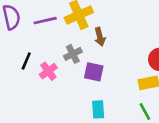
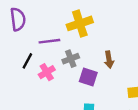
purple line: (45, 21) -> (49, 41), moved
brown arrow: (100, 37) -> (109, 60), moved

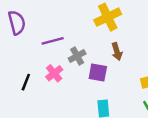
yellow cross: (80, 23) -> (108, 17), moved
black line: (27, 61) -> (26, 82), moved

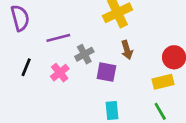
black line: (26, 82) -> (26, 67), moved

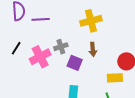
purple line: (58, 38) -> (41, 19), moved
pink cross: (60, 73) -> (40, 57), size x1.5

